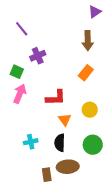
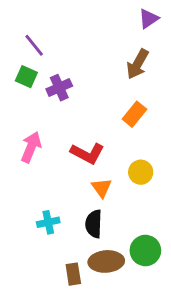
brown arrow: (88, 41) -> (138, 64), turned 30
green square: (17, 72) -> (26, 77), moved
red L-shape: (56, 98) -> (87, 153), turned 30
green circle: (93, 145) -> (145, 251), moved

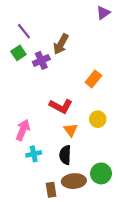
brown arrow: (138, 64) -> (61, 44), moved
green square: (26, 77) -> (18, 53), turned 32
pink arrow: (31, 147) -> (23, 130), moved

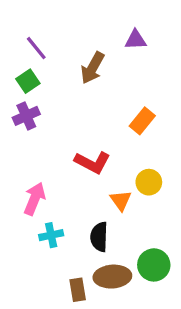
purple triangle: (103, 13) -> (136, 40), moved, turned 32
purple cross: (41, 60) -> (26, 116), moved
orange triangle: (71, 130) -> (121, 200), moved

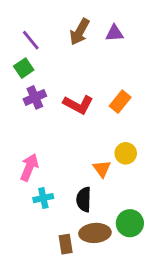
brown arrow: (93, 68) -> (80, 32), moved
purple cross: (26, 116) -> (35, 97), moved
red L-shape: (93, 162) -> (78, 104), moved

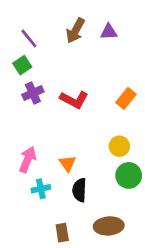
orange rectangle: (120, 102) -> (126, 98), moved
orange triangle: (102, 169) -> (67, 163), moved
green circle: (130, 223) -> (129, 175), moved
brown ellipse: (95, 233) -> (109, 226), moved

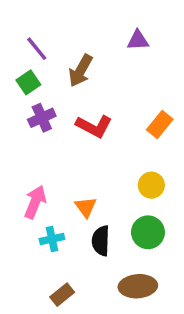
brown arrow: (75, 31) -> (81, 71), moved
green circle: (129, 175) -> (148, 232), moved
brown rectangle: (62, 233) -> (62, 295), moved, turned 60

